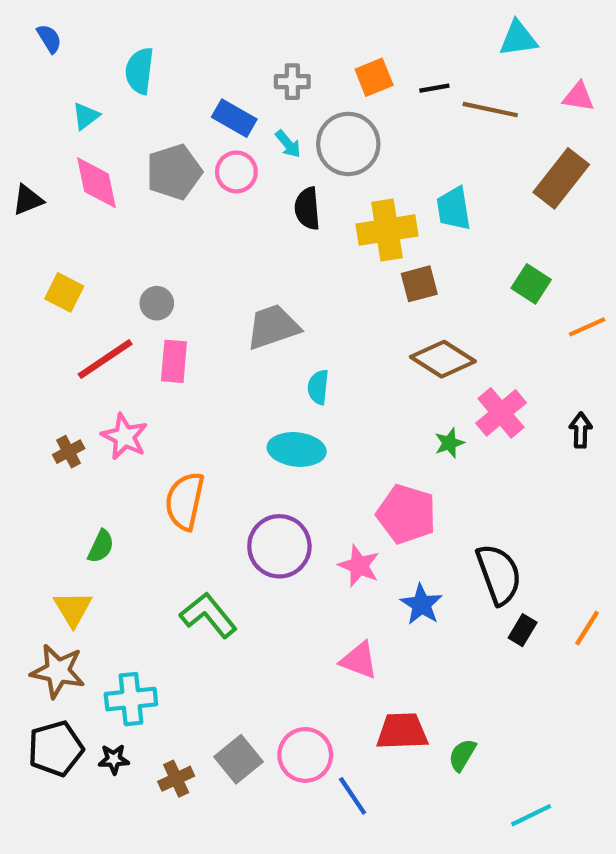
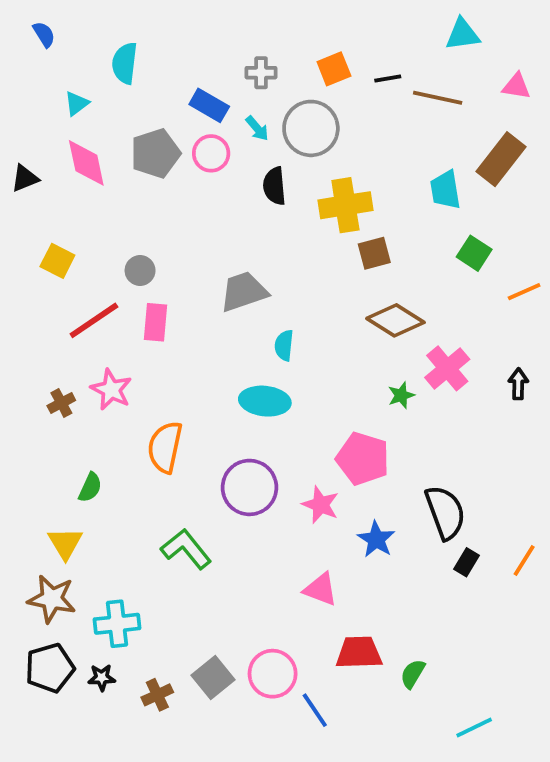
cyan trapezoid: (454, 209) -> (445, 190), moved

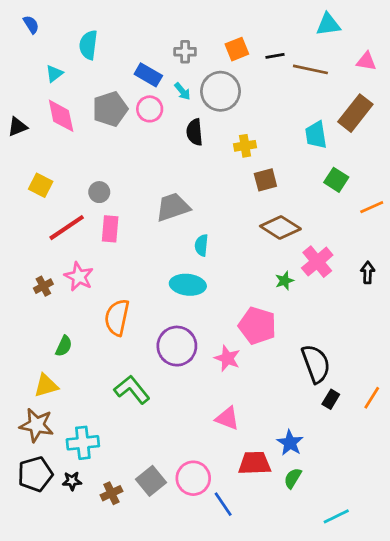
yellow cross: (345, 205) -> (245, 146), size x0.6
blue star: (376, 539) -> (290, 443), moved
yellow triangle: (65, 543) -> (46, 386), turned 45

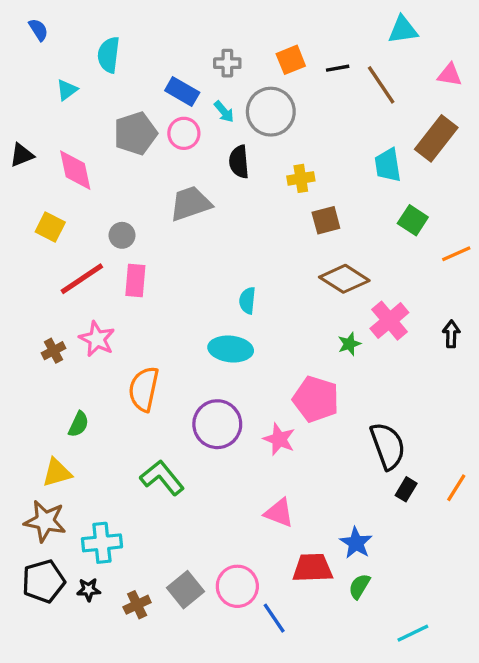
brown line: (310, 69) -> (381, 85), turned 44
pink diamond: (61, 116) -> (75, 170), moved
gray trapezoid: (173, 207) -> (191, 204), moved

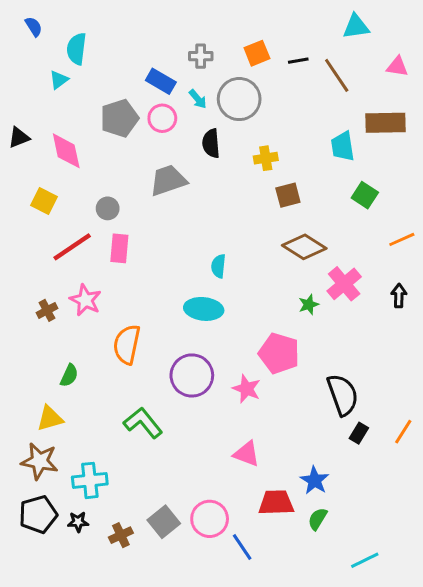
cyan semicircle: (109, 55) -> (77, 49), moved
brown rectangle: (436, 138) -> (386, 123), turned 51
orange line: (456, 254) -> (402, 239), moved

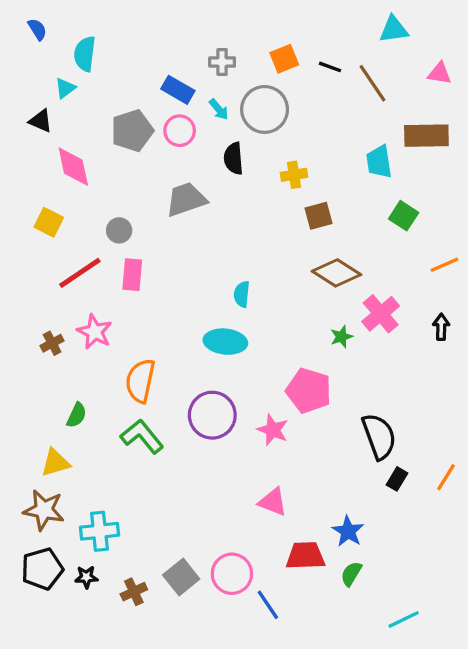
black line: (298, 61) -> (330, 67), turned 30
black triangle: (19, 137) -> (41, 121), moved, turned 45
green L-shape: (143, 423) -> (142, 436), moved

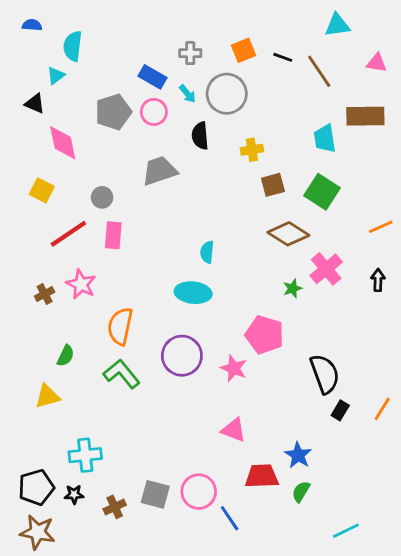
blue semicircle: (37, 29) -> (32, 25), turned -54
green square: (404, 216) -> (322, 192), moved, size x1.4
brown star: (44, 510) -> (38, 532), moved
gray square: (181, 577) -> (155, 494), turned -36

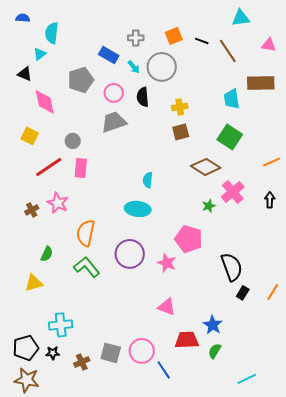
pink circle: (154, 112) -> (114, 93), moved
brown square: (273, 185) -> (181, 132), moved

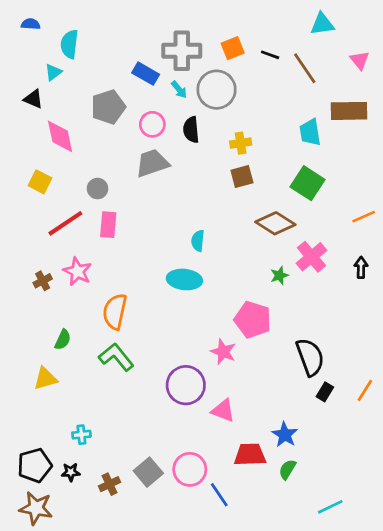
gray cross: (136, 38) -> (182, 51), size x1.8
pink triangle: (269, 45) -> (360, 60), turned 42
purple circle: (130, 254) -> (186, 385), moved
cyan cross: (61, 325) -> (81, 435), size x0.6
gray square: (111, 353) -> (148, 472), turned 35

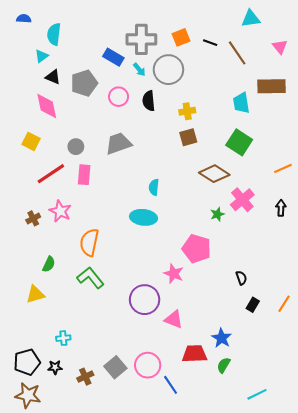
black triangle: (33, 99) -> (53, 77), moved
gray trapezoid: (152, 163) -> (119, 143), moved
black semicircle: (310, 357) -> (241, 278), size x0.5

